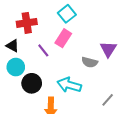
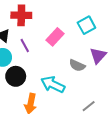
cyan square: (67, 14) -> (86, 25), moved
purple line: (43, 50) -> (25, 45), moved

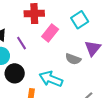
red cross: (21, 15) -> (34, 14), moved

